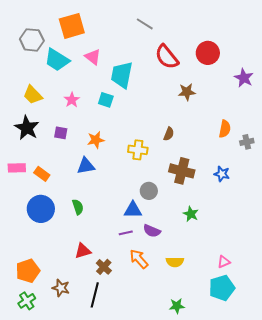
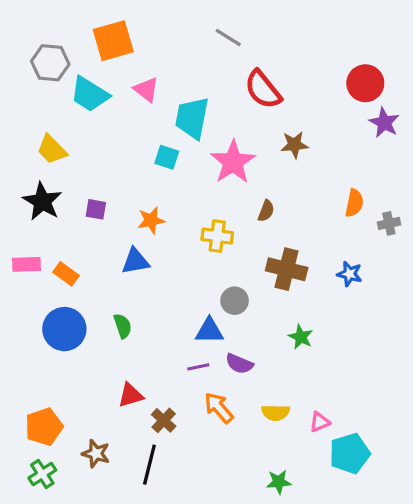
red circle: (208, 53) -> (365, 83), moved
pink star: (72, 100) -> (233, 162), moved, size x1.8
pink triangle: (224, 262) -> (320, 422), moved

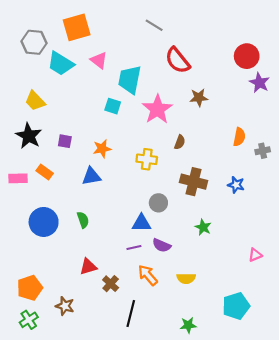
orange rectangle: (66, 274) -> (45, 172), moved
pink triangle: (320, 422) -> (255, 255), moved
black line: (149, 465) -> (131, 313), moved

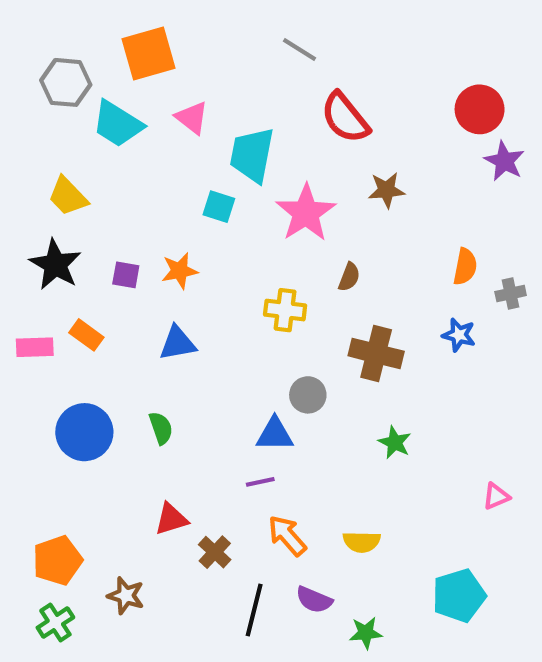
orange star: (102, 149) -> (180, 271), moved
blue star: (236, 185) -> (459, 335), moved
purple semicircle: (162, 245) -> (314, 600), moved

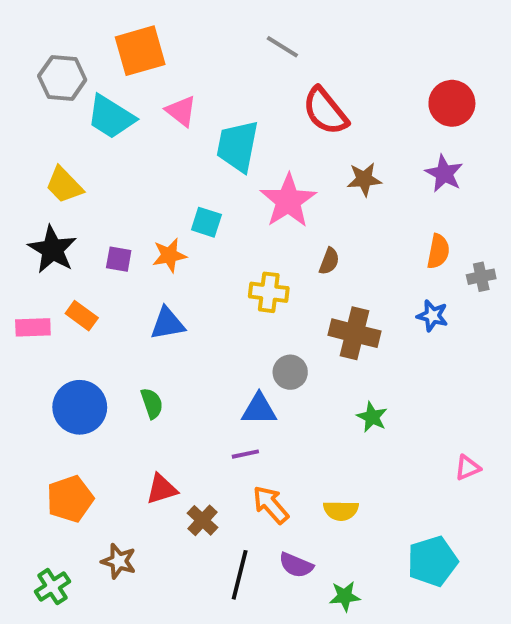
purple star: (504, 161) -> (444, 173), moved
cyan square: (219, 207) -> (206, 222), moved
orange pentagon: (57, 560) -> (70, 499), moved

